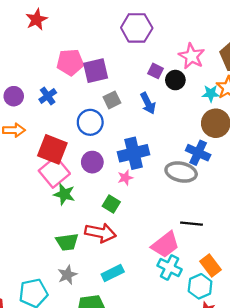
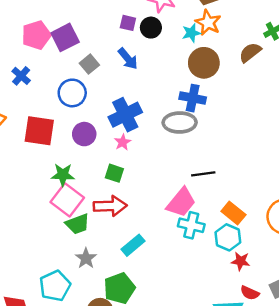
pink square: (54, 172) -> (67, 200), moved

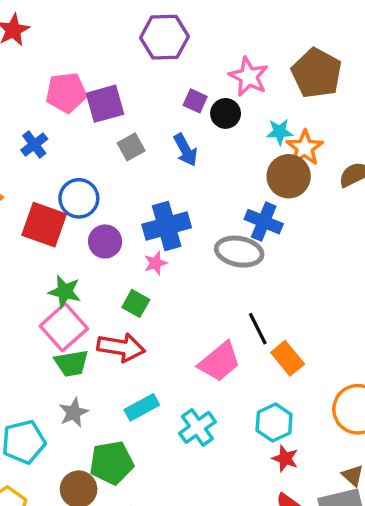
orange star: (208, 23) -> (305, 148), moved
blue circle: (72, 93) -> (79, 198), moved
black line: (203, 174) -> (258, 329), turned 60
orange rectangle: (233, 213) -> (288, 358), moved
cyan cross: (191, 225) -> (197, 427), moved, turned 30

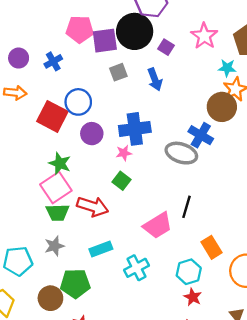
black circle: (226, 113) -> (135, 31), moved, size x1.8
cyan star: (280, 132) -> (227, 68), moved
green square: (136, 303) -> (122, 181), moved
black line: (258, 329) -> (187, 207), turned 35
orange rectangle: (288, 358) -> (212, 247), moved

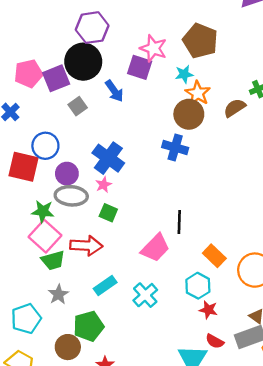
purple square: (166, 47) -> (140, 67), moved, size x1.5
blue arrow: (155, 79) -> (114, 91), moved
blue cross: (135, 129) -> (108, 158), turned -32
gray ellipse: (181, 153) -> (71, 196), moved

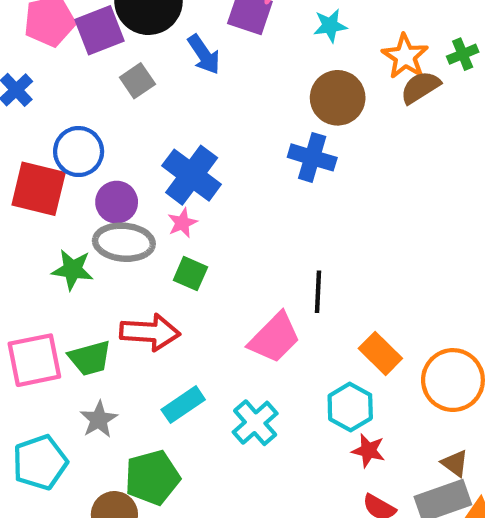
orange star: (198, 93) -> (405, 56), moved
pink square: (45, 236) -> (34, 360), moved, turned 36

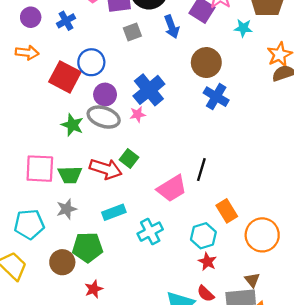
brown circle: (338, 98) -> (206, 63), moved
green square: (190, 274) -> (129, 158), moved

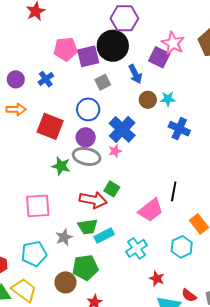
cyan star: (243, 28) -> (168, 99), moved
blue circle: (91, 62) -> (88, 109), moved
brown circle: (206, 63) -> (148, 100), moved, size x0.7
green trapezoid: (70, 175) -> (88, 227), moved
red star: (207, 262) -> (157, 279), moved

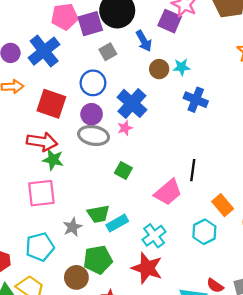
blue cross: (46, 79) -> (44, 51), size x1.8
green star: (61, 166) -> (53, 160), moved
red arrow: (93, 200) -> (42, 142), moved
red star: (157, 279) -> (147, 268), moved, size x1.8

